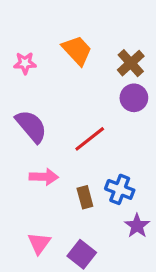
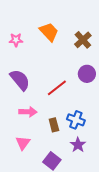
purple circle: (134, 98) -> (87, 74), moved
purple star: (137, 226) -> (78, 145), moved
pink triangle: (39, 243) -> (23, 143), moved

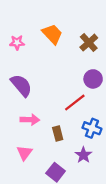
red line: (57, 88) -> (75, 103), moved
blue cross: (76, 120) -> (92, 128), moved

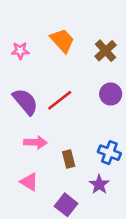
red line: (75, 103) -> (60, 100), moved
pink triangle: (25, 153) -> (29, 182), turned -35

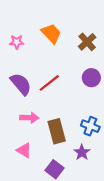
brown rectangle: (69, 159) -> (57, 131), size x1.6

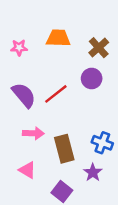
orange trapezoid: (51, 33) -> (58, 38), turned -45
purple circle: (91, 78) -> (92, 79), moved

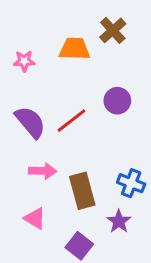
brown cross: (99, 48) -> (113, 30), moved

